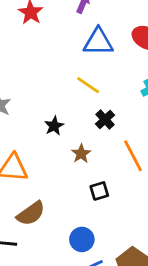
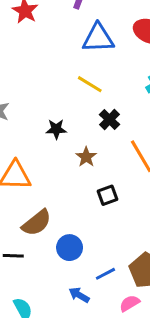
black star: (54, 126) -> (56, 129), turned 30
blue circle: (82, 239) -> (70, 248), moved

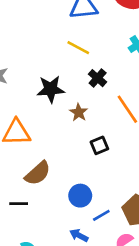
black star: (56, 129) -> (51, 89), size x1.5
blue circle: (70, 248) -> (80, 196), moved

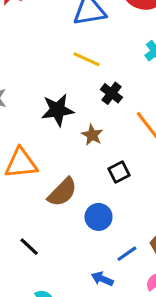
brown semicircle: (38, 173) -> (62, 192), moved
blue circle: (80, 196) -> (99, 217), moved
black line: (19, 204) -> (29, 247), turned 48

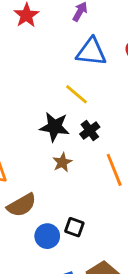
black star: (58, 110) -> (55, 127), moved
black square: (119, 172) -> (74, 227), moved, turned 30

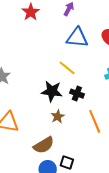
black cross: (90, 131) -> (77, 94), turned -32
brown semicircle: (22, 205) -> (44, 145), moved

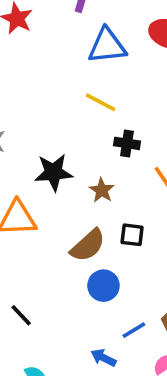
black star: (52, 91) -> (54, 172), moved
black square: (67, 162) -> (132, 235), moved

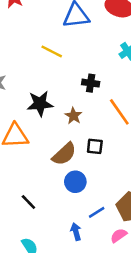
yellow line: (100, 102) -> (52, 51), moved
black line: (21, 315) -> (28, 202), moved
blue arrow: (103, 358) -> (76, 232), turned 49

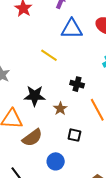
brown semicircle: (64, 154) -> (32, 138), moved

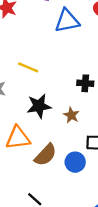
yellow line: (49, 55) -> (28, 67), moved
blue circle: (56, 161) -> (75, 162), moved

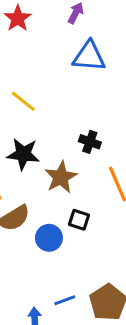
brown star: (71, 115) -> (61, 177), size x1.5

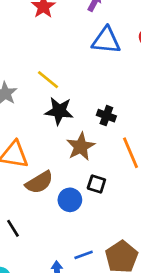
black star: (23, 154) -> (59, 111), moved

